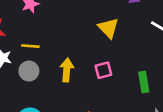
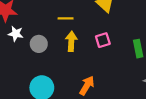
yellow line: (30, 46) -> (66, 18), moved

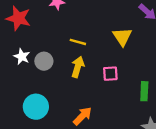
white star: (16, 34) -> (22, 57), moved

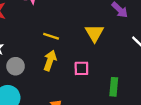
gray circle: (44, 61) -> (16, 66), moved

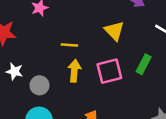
pink square: (81, 68) -> (109, 71), size x1.5
green rectangle: (114, 87) -> (144, 64), moved, turned 36

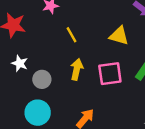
yellow triangle: (114, 31) -> (119, 36), turned -36
yellow line: (69, 45) -> (71, 35), moved, turned 49

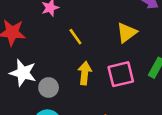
yellow triangle: (119, 36) -> (127, 33), turned -48
white star: (20, 63) -> (23, 73), size x1.5

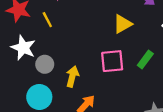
yellow line: (75, 37) -> (47, 20), moved
yellow arrow: (85, 73) -> (72, 76), moved

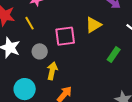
pink square: (112, 61) -> (65, 36), moved
gray circle: (45, 64) -> (40, 51), moved

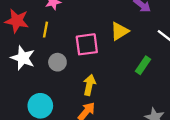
yellow line: (29, 23) -> (45, 30), turned 40
yellow arrow: (52, 71) -> (89, 85), moved

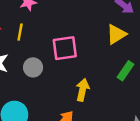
yellow triangle: (120, 31) -> (116, 34), moved
yellow arrow: (89, 85) -> (83, 90), moved

